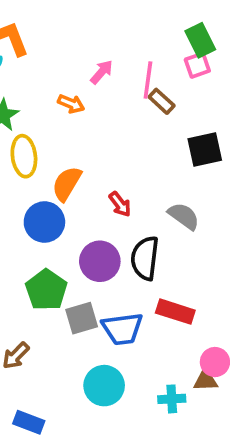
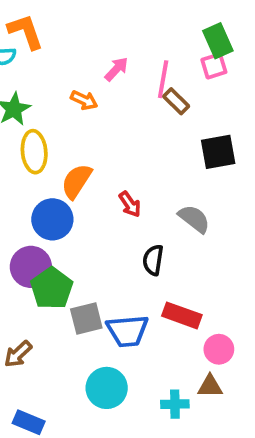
black semicircle: (145, 258) -> (153, 260), size x0.7
purple circle: (100, 261) -> (31, 267), moved
pink circle: (215, 362) -> (219, 349), moved

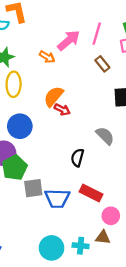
pink arrow: (116, 69) -> (69, 40), size x1.5
pink line: (163, 79) -> (97, 34), moved
orange semicircle: (76, 181) -> (54, 96), moved
red arrow: (130, 204) -> (62, 110), moved, turned -35
cyan circle: (107, 388) -> (52, 248), moved

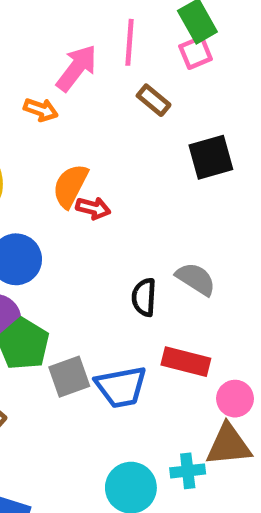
gray semicircle: (105, 136) -> (196, 279), moved
brown triangle: (103, 237) -> (229, 445), size x1.5

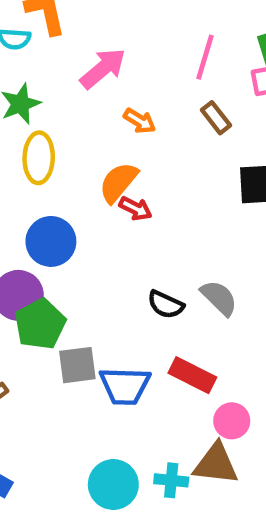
pink arrow: (77, 68) -> (103, 68), moved
orange arrow: (41, 110) -> (140, 121), moved
black semicircle: (144, 297) -> (166, 305), turned -81

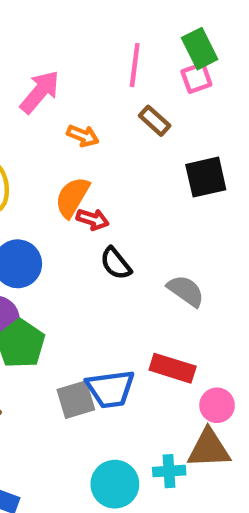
black semicircle: (166, 305) -> (116, 263), moved, turned 36
gray square: (77, 365) -> (76, 400), moved

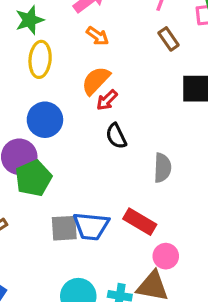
orange arrow: (83, 136) -> (97, 36), moved
red arrow: (93, 219) -> (107, 100), turned 105
gray semicircle: (186, 291) -> (162, 168), turned 44

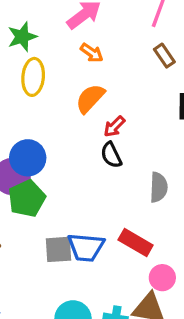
red arrow: (107, 100) -> (114, 126), moved
blue circle: (45, 120) -> (28, 158), moved

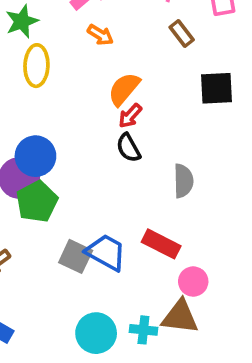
orange semicircle: (90, 98) -> (124, 89), moved
blue trapezoid: (86, 247) -> (106, 252), turned -153
gray square: (58, 249) -> (76, 256), turned 32

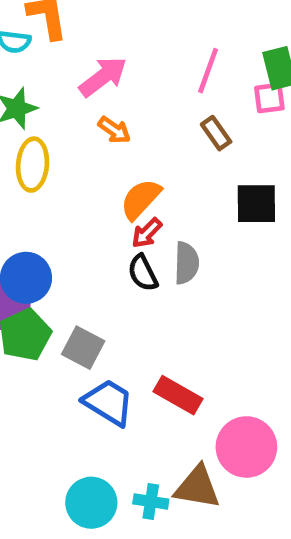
gray semicircle: (183, 181) -> (186, 263), moved
gray square: (76, 256) -> (83, 348), moved
pink circle: (193, 282) -> (246, 447), moved, size x1.6

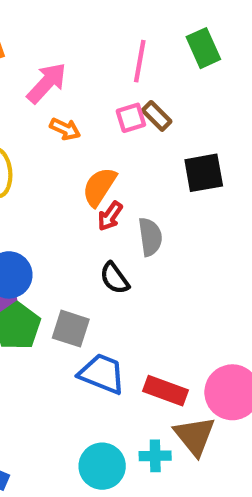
pink square: (269, 98) -> (131, 118), moved
black semicircle: (143, 273) -> (114, 278), moved
red rectangle: (178, 395) -> (166, 391), moved
brown triangle: (197, 487) -> (195, 436), turned 51

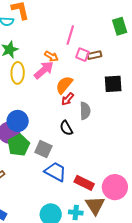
pink line: (140, 61) -> (70, 35), moved
pink arrow: (47, 83) -> (44, 70), moved
brown rectangle: (157, 116) -> (94, 55), turned -64
pink square: (131, 118) -> (82, 55), turned 32

